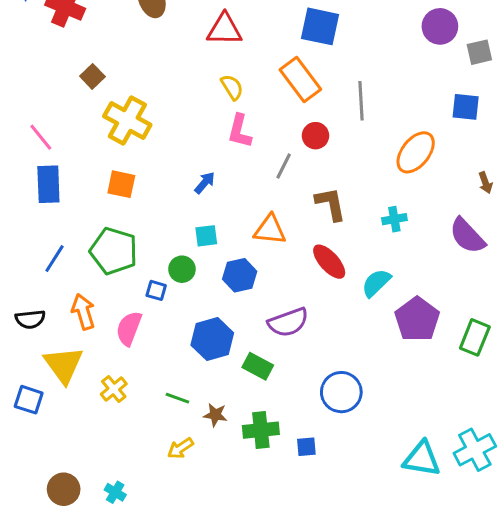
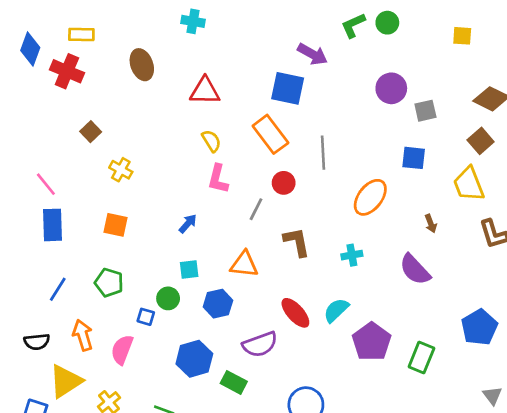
yellow cross: (127, 120) -> (121, 170), size x0.6
green pentagon: (114, 251) -> (109, 283), size x0.7
red ellipse: (329, 262) -> (295, 313), moved
yellow triangle: (64, 365) -> (66, 381), turned 33

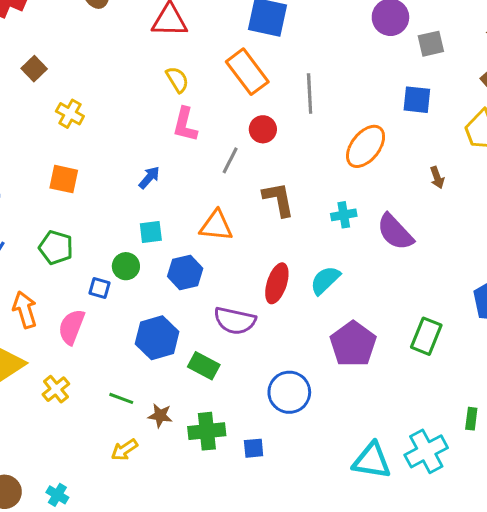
purple semicircle: (415, 270) -> (395, 232), moved
red ellipse: (295, 313) -> (277, 283), turned 60
purple pentagon: (372, 342) -> (353, 344), moved
purple semicircle: (260, 344) -> (235, 321), turned 32

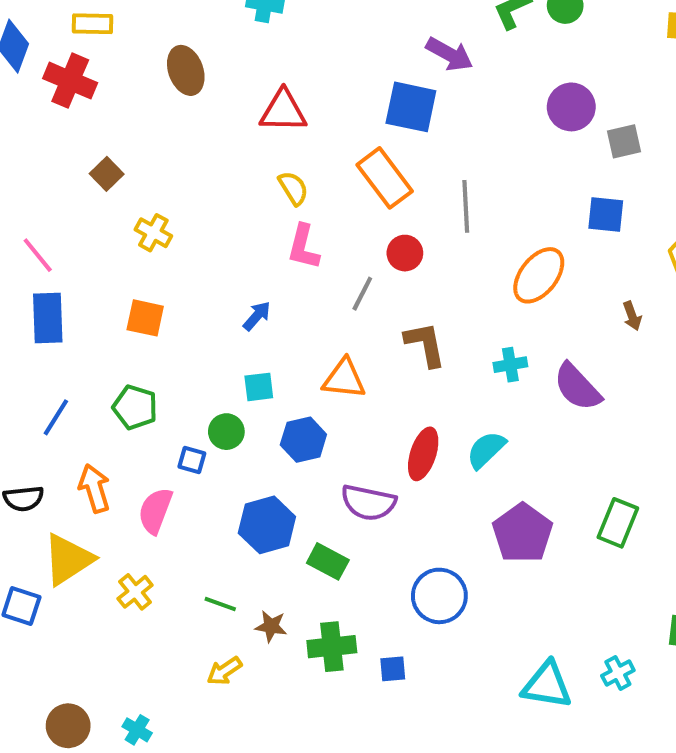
cyan cross: (426, 451) -> (618, 673), size x0.6

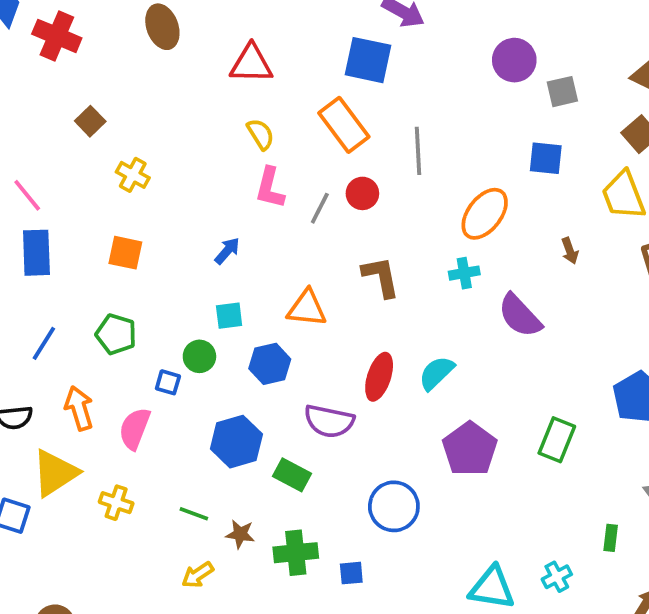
gray line: (362, 294) -> (320, 208), moved
cyan cross: (510, 365) -> (464, 273), moved
yellow cross: (135, 592) -> (116, 503), turned -32

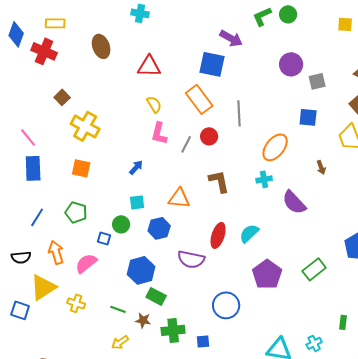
yellow cross: (133, 175) -> (85, 126), size x1.6
pink semicircle: (135, 429) -> (86, 263), turned 30
green rectangle: (557, 440) -> (314, 269), turned 30
green rectangle: (292, 475) -> (156, 296), moved

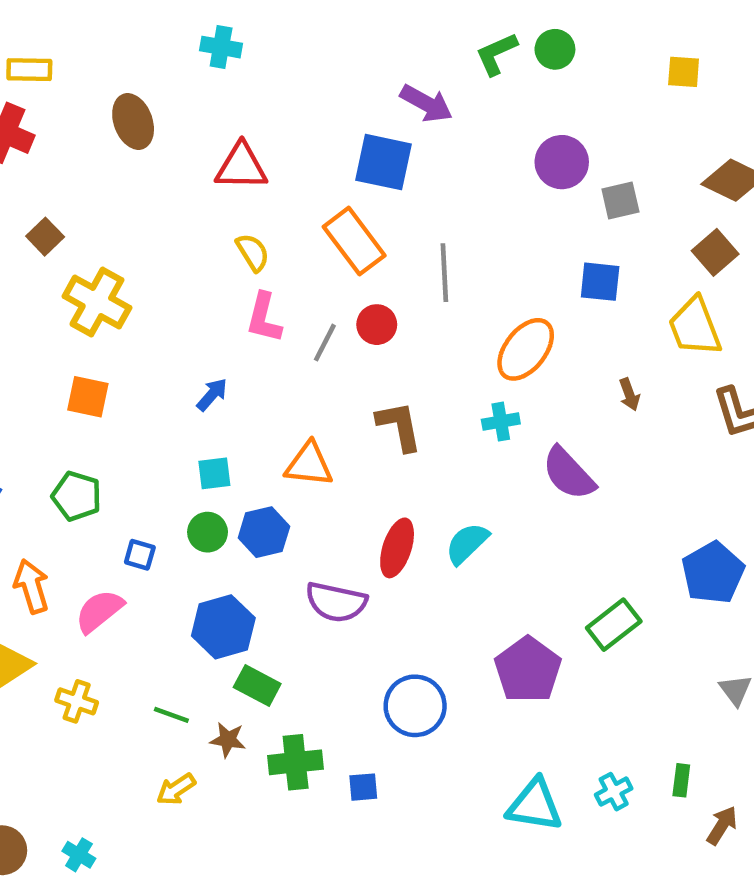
green circle: (121, 224) -> (208, 532), moved
purple pentagon: (267, 274) -> (528, 670), moved
green rectangle: (343, 322) -> (681, 780), moved

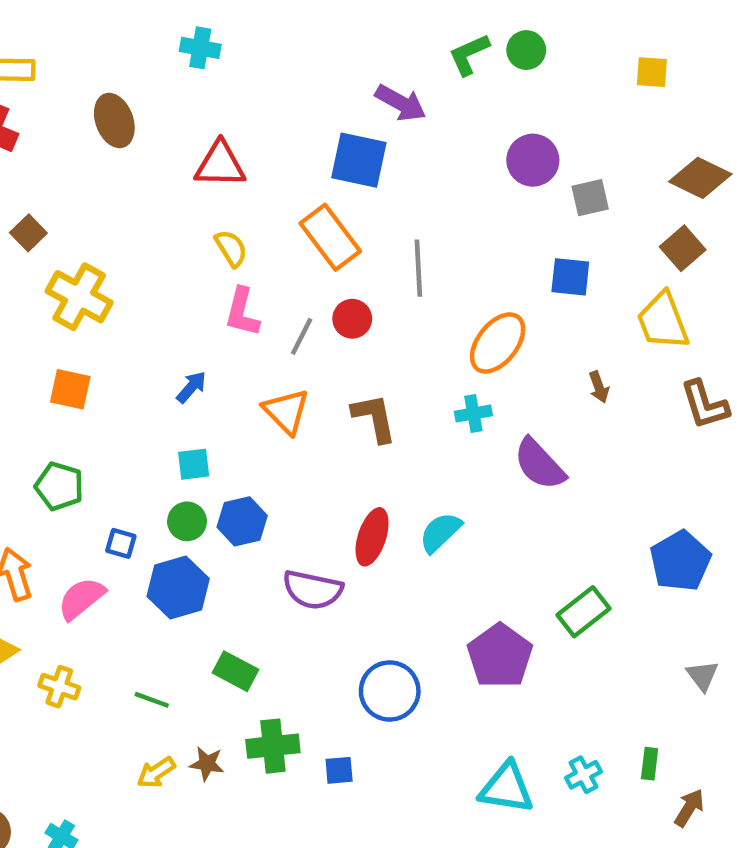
orange triangle: (309, 464) -> (286, 411), moved, turned 39
blue hexagon: (223, 627) -> (178, 587), moved
brown star: (228, 740) -> (207, 764), moved

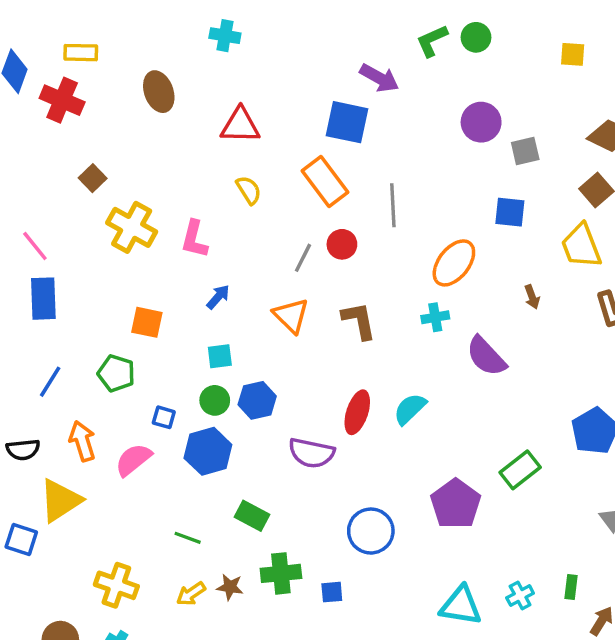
pink L-shape: (242, 312) -> (194, 239), moved
orange square: (70, 389) -> (147, 322), moved
yellow cross: (59, 687) -> (116, 585), moved, size x1.4

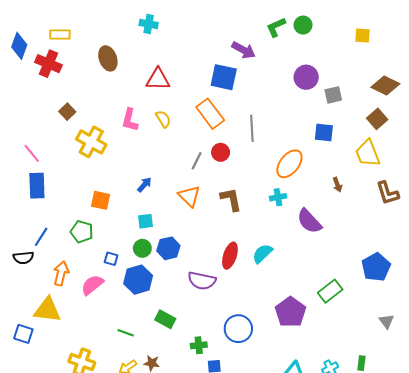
pink L-shape: (194, 239) -> (130, 120), moved
orange arrow: (82, 441) -> (61, 273), turned 30
black semicircle: (23, 450) -> (23, 258), moved
yellow triangle: (60, 500) -> (47, 310), turned 40
green cross: (281, 573) -> (199, 345), moved, size x0.7

